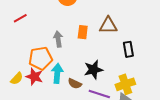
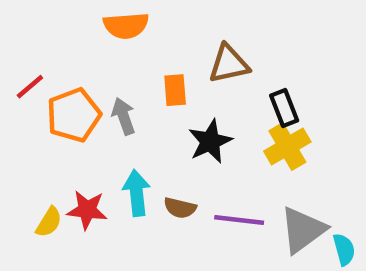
orange pentagon: (41, 58) -> (74, 115), moved
black star: (93, 70) -> (210, 141), moved
yellow cross: (125, 84) -> (287, 146), moved

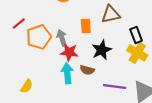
yellow cross: (287, 146) -> (137, 53), turned -30
brown semicircle: (180, 208) -> (87, 70), moved
red star: (87, 210) -> (69, 52), moved

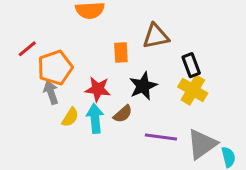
gray arrow: (62, 38) -> (51, 92), moved
brown semicircle: (87, 70) -> (123, 114), turned -56
yellow semicircle: (27, 86) -> (70, 117), moved

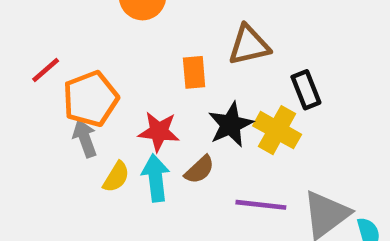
yellow cross: (193, 90) -> (277, 130), moved

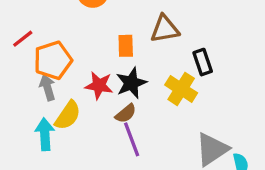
black star: (231, 125) -> (131, 83), moved
yellow semicircle: (116, 177) -> (68, 115), size x1.4
cyan arrow: (156, 178) -> (45, 134), moved
purple line: (261, 205) -> (132, 139), moved, turned 60

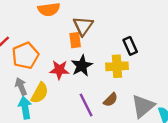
brown triangle: (165, 29) -> (83, 26), moved, turned -40
gray arrow: (47, 88) -> (21, 86), moved
yellow cross: (181, 89) -> (117, 66), turned -30
brown semicircle: (126, 113) -> (111, 100), moved

